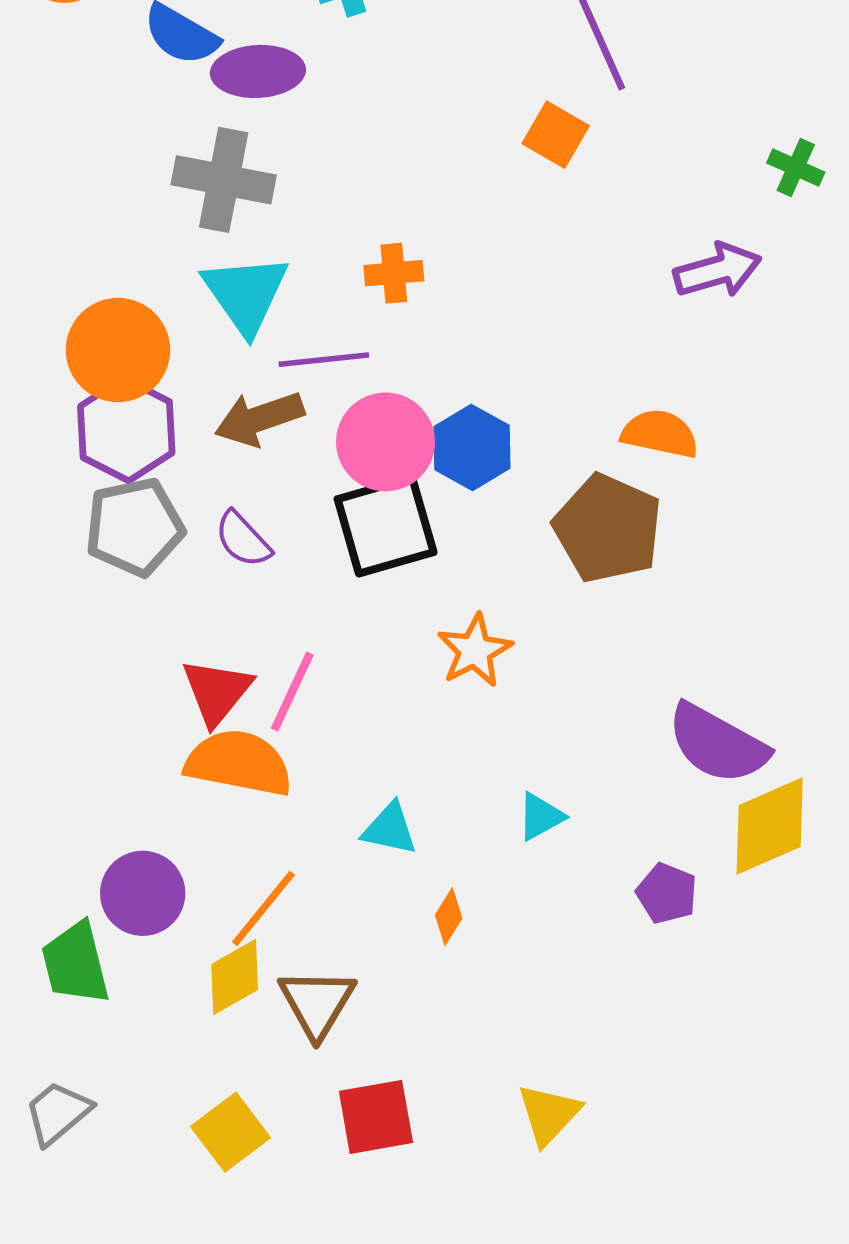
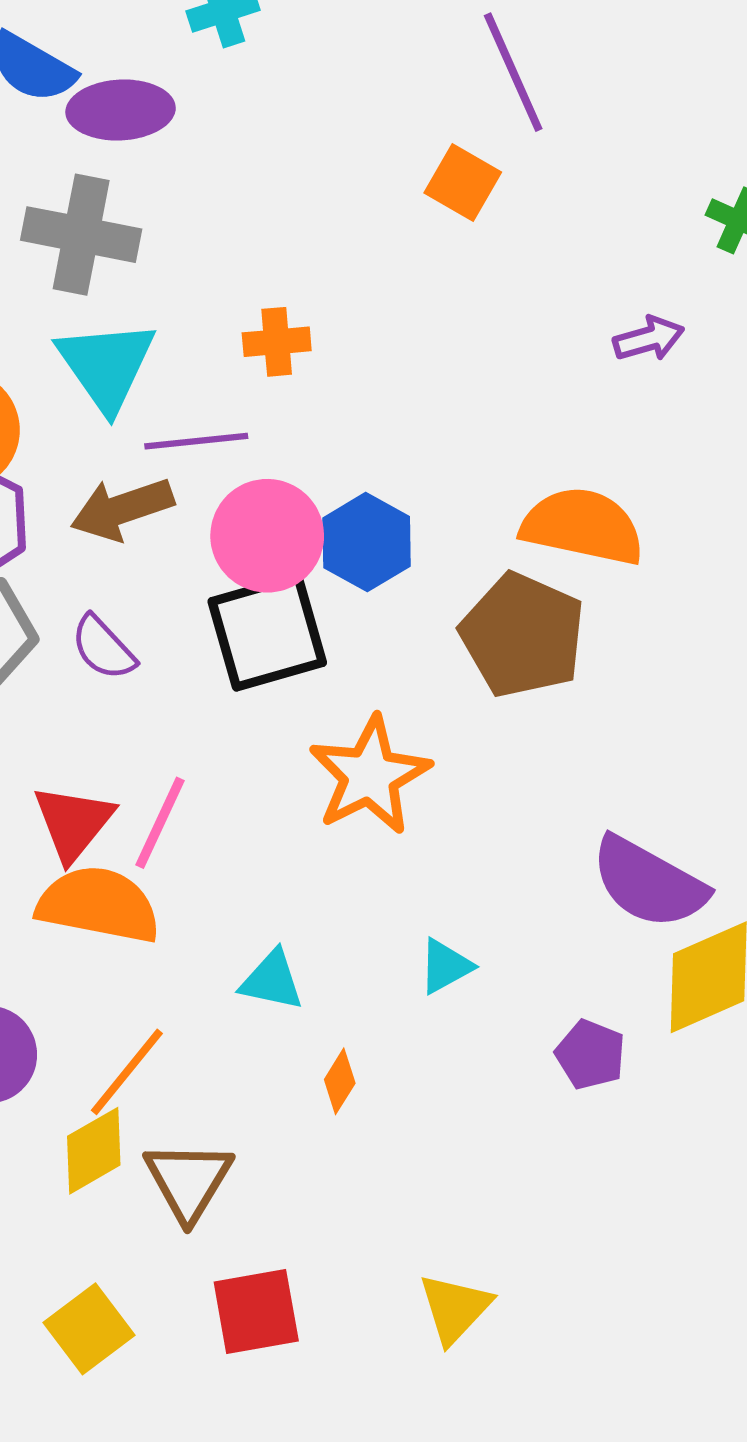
purple arrow: (718, 270) -> (649, 339), size x0.7
orange semicircle: (660, 434) -> (583, 526), size x1.4
orange star: (475, 650) -> (370, 775), size x1.4

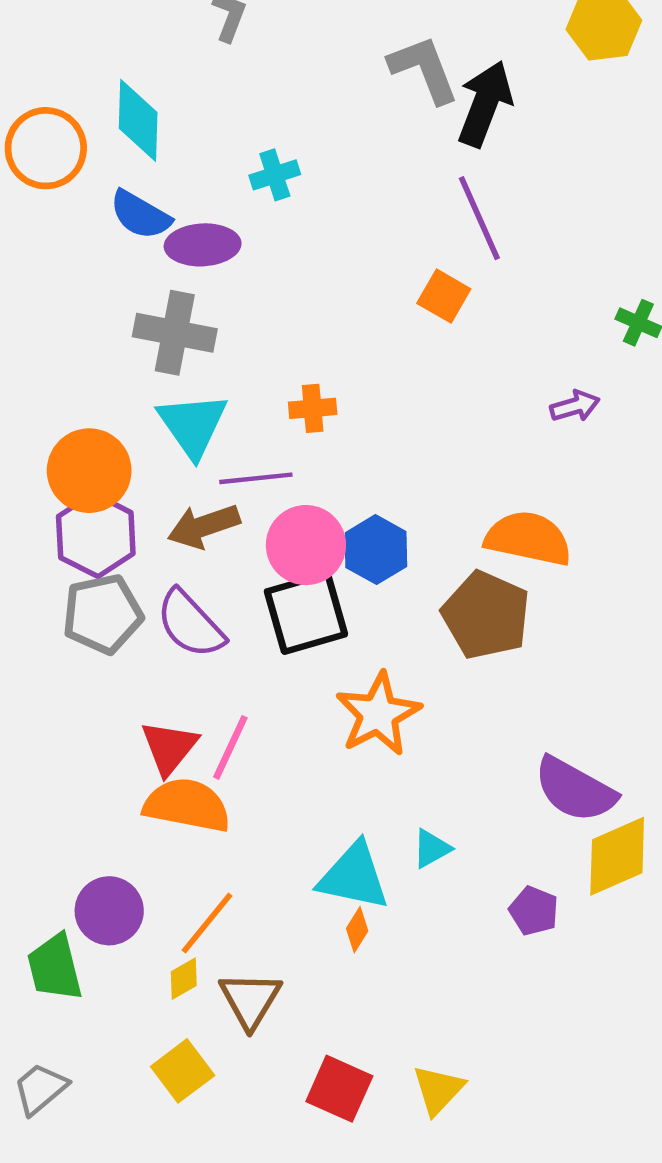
purple semicircle: (103, 648) -> (190, 624), size x1.5
cyan triangle: (272, 980) -> (354, 876), moved, size x1.6
yellow diamond: (94, 1151) -> (184, 979), size x0.7
red square: (256, 1312) -> (339, 1089), moved, turned 34
yellow square: (89, 1329) -> (183, 1071), moved

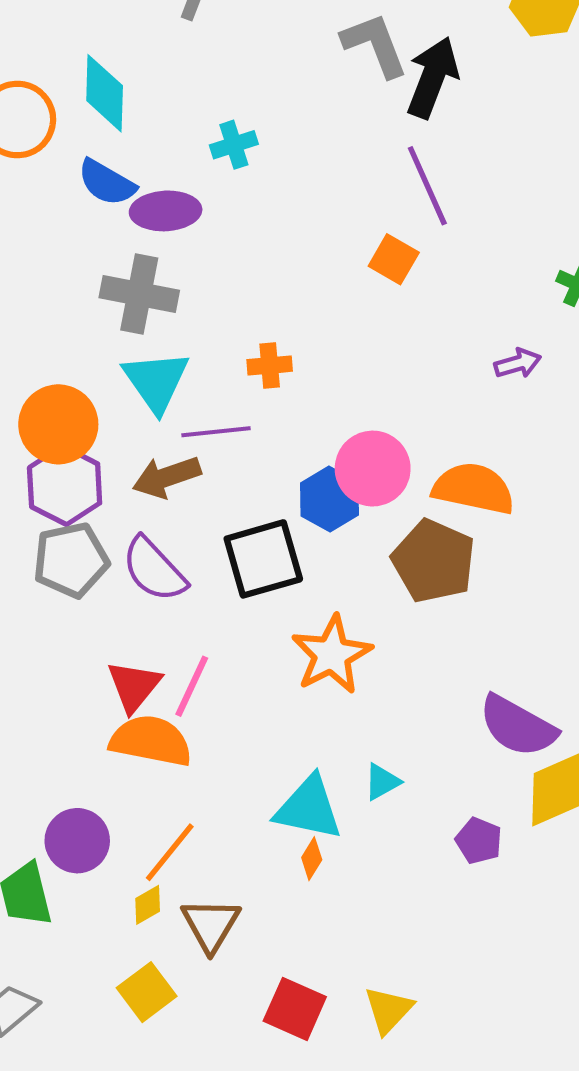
pink circle: (306, 545) -> (373, 469), moved

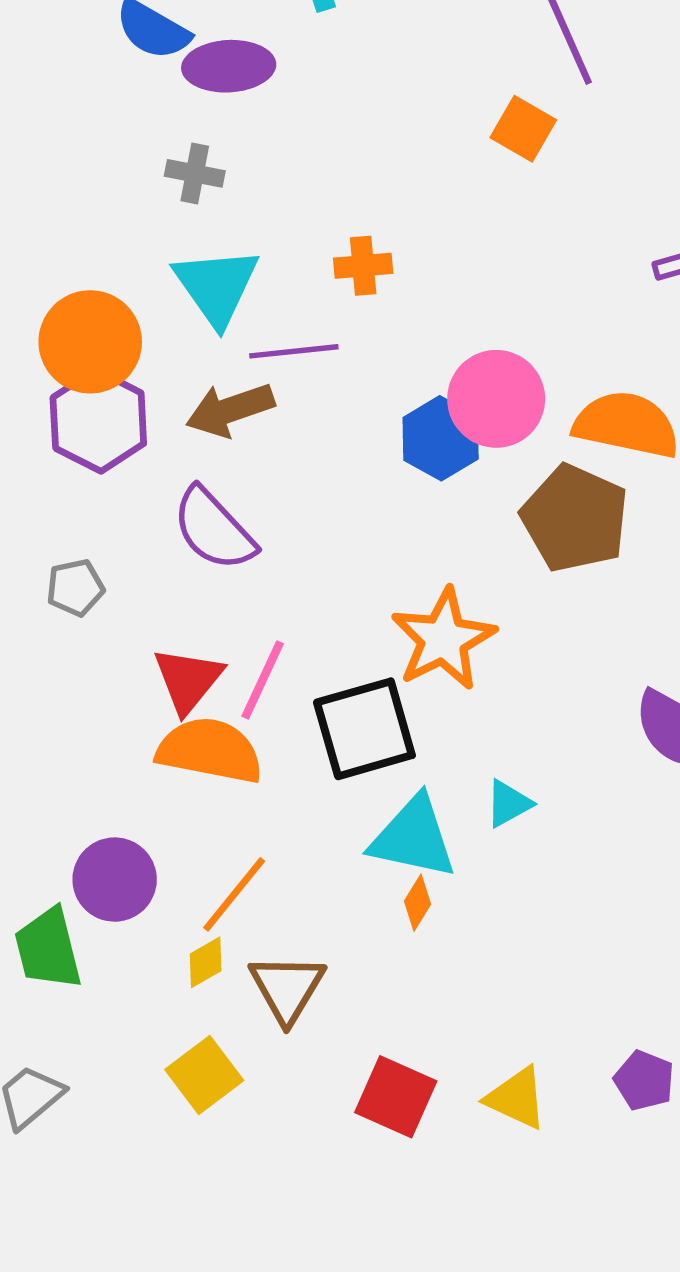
gray cross: (139, 294) -> (195, 173), size x0.6
black square: (263, 559) -> (364, 729), moved
gray pentagon: (71, 560) -> (75, 588), moved, size x0.6
purple pentagon: (479, 841) -> (644, 1080), moved
yellow triangle: (388, 1010) -> (517, 1098), turned -48

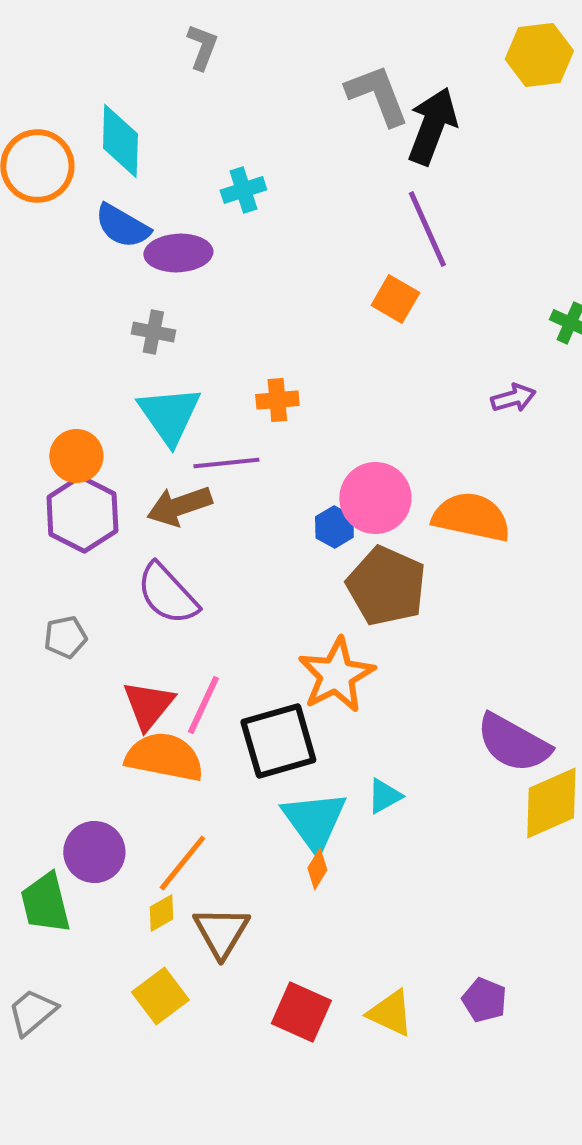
orange circle: (90, 342) -> (76, 456), size x0.7
blue hexagon: (441, 438) -> (334, 527), size x0.7
brown pentagon: (575, 518) -> (386, 586), moved
cyan triangle: (413, 837) -> (314, 821), turned 42

